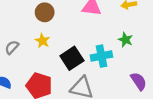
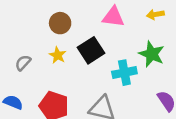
green star: (126, 40) -> (152, 54), size x1.5
black square: (72, 58) -> (91, 50), moved

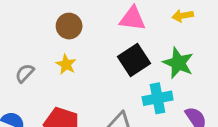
black square: (91, 50) -> (134, 60), moved
cyan cross: (124, 73) -> (158, 98), moved

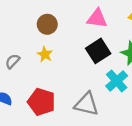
cyan cross: (158, 98) -> (117, 81), turned -30

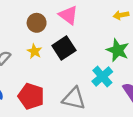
pink triangle: (97, 18) -> (68, 15), moved, turned 30
black square: (98, 51) -> (64, 48), moved

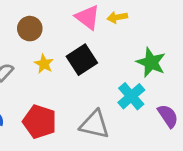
yellow arrow: (121, 15) -> (117, 17), moved
brown circle: (37, 23) -> (30, 29), moved

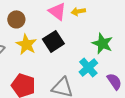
yellow star: (44, 64) -> (26, 44), size x1.5

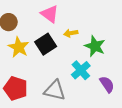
yellow arrow: (78, 11) -> (71, 33), moved

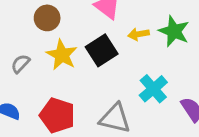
green star: (95, 46) -> (174, 31), moved

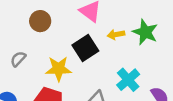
yellow star: (62, 55) -> (58, 69), moved, turned -30

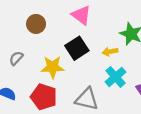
yellow arrow: (116, 35) -> (110, 52), moved

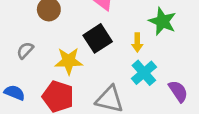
yellow arrow: (110, 52) -> (137, 42), turned -80

